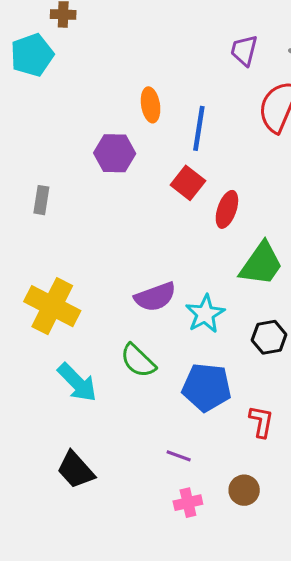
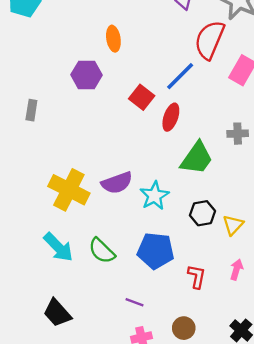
blue line: (199, 128) -> (180, 76), moved, turned 36
yellow cross: (52, 306) -> (69, 190), moved
green semicircle: (138, 361) -> (102, 251), moved

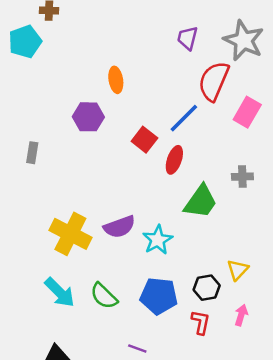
black hexagon: (202, 213) -> (207, 288), moved

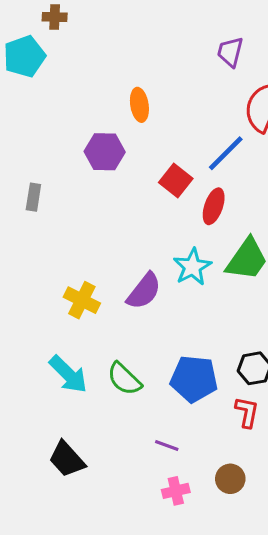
purple semicircle: (119, 227) -> (144, 291), turned -32
yellow cross: (70, 234) -> (82, 300), size x0.7
cyan star: (158, 240) -> (192, 267), moved

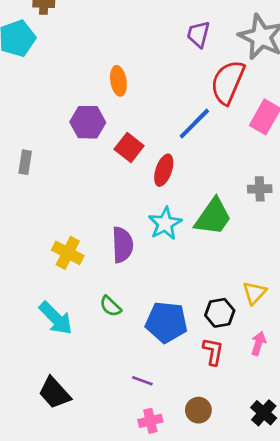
red square: (176, 181) -> (129, 148), moved
red ellipse: (214, 206) -> (164, 170), moved
purple semicircle: (144, 291) -> (122, 245), turned -40
green semicircle: (124, 379) -> (110, 306), moved, size x0.7

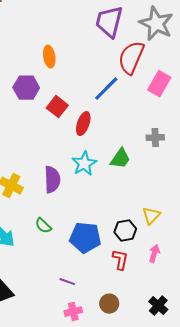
purple trapezoid: (198, 34) -> (109, 22), size x1.6
green trapezoid: (213, 217) -> (120, 159), size x0.7

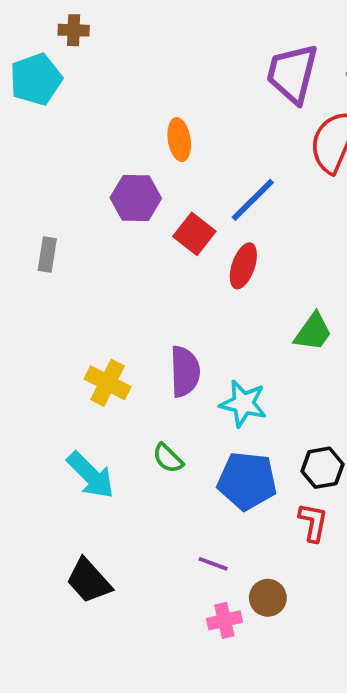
blue line: (106, 89) -> (253, 200), moved
cyan star: (84, 164) -> (243, 404), moved, turned -30
brown circle: (109, 304) -> (268, 598), moved

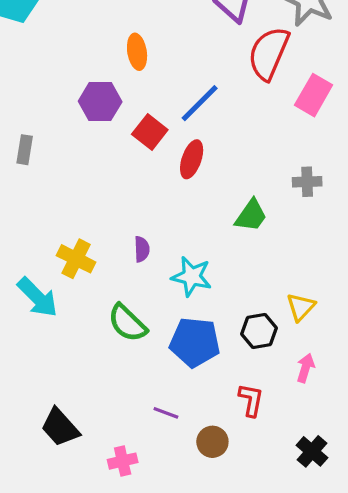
purple semicircle: (185, 371) -> (142, 249), size x0.6
green semicircle: (168, 458) -> (127, 323), size x1.5
cyan arrow: (91, 475) -> (38, 297), moved
red L-shape: (313, 522) -> (251, 400), moved
pink cross: (224, 620) -> (123, 461), moved

